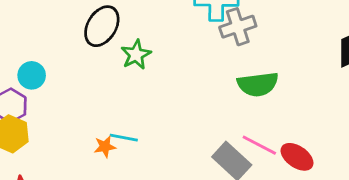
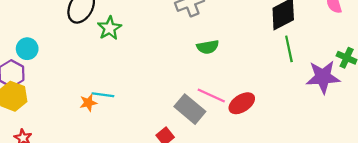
green semicircle: (258, 84) -> (208, 47), size x0.7
red ellipse: (297, 157) -> (242, 103), turned -65

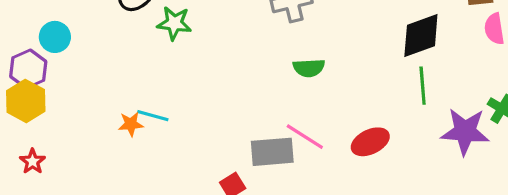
green star: (109, 28) -> (174, 23), turned 30
red ellipse: (242, 103) -> (370, 142), moved
gray rectangle: (190, 109) -> (272, 152), turned -52

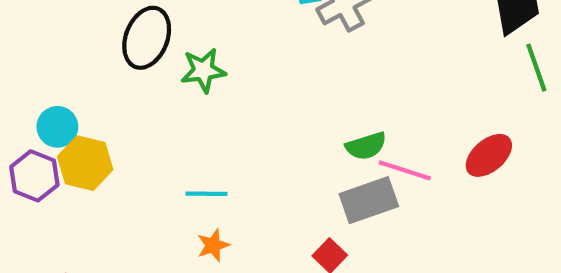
green semicircle: (309, 68) -> (366, 146), moved
yellow hexagon: (26, 101) -> (85, 163), moved
orange star: (131, 124) -> (213, 245), moved

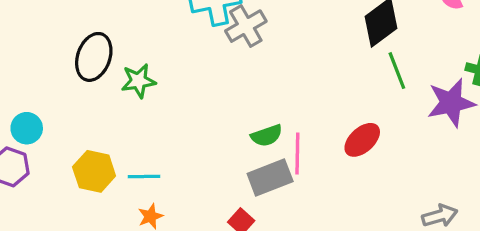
yellow hexagon: (85, 163) -> (94, 171), moved
pink line: (405, 170) -> (297, 154), turned 75

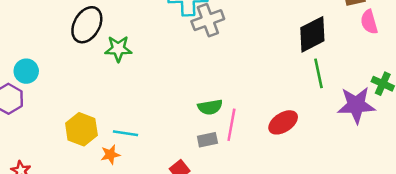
yellow hexagon: (94, 171) -> (81, 129), moved
cyan line: (144, 176) -> (126, 133), moved
gray rectangle: (270, 178) -> (207, 140), size x0.6

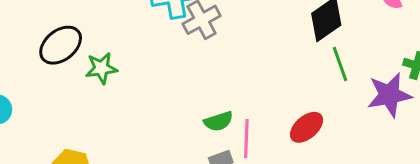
black ellipse: (87, 25) -> (61, 45), turned 30

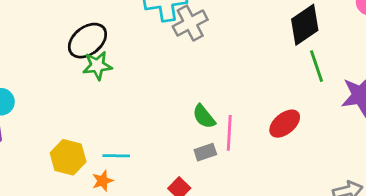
black ellipse: (61, 45) -> (87, 41), moved
green semicircle: (218, 121) -> (204, 117), turned 68

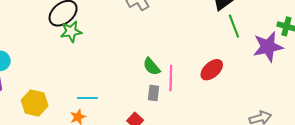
gray rectangle: (205, 152) -> (154, 93), turned -63
yellow hexagon: (68, 157) -> (35, 103), moved

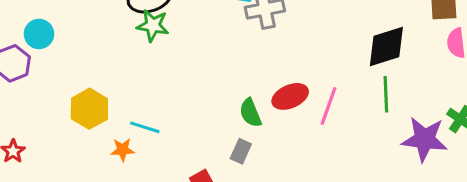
red ellipse: (212, 70) -> (290, 96), moved
pink line: (171, 78) -> (329, 106), moved
yellow hexagon: (35, 103) -> (89, 109), moved

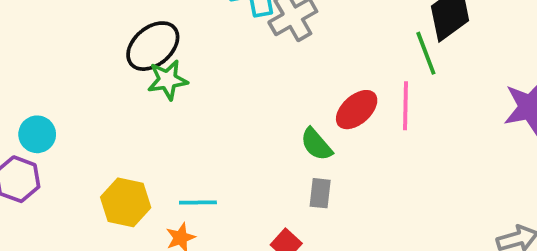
green line: (386, 94) -> (426, 53), moved

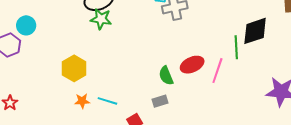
gray rectangle: (320, 193) -> (160, 101), turned 49
yellow hexagon: (126, 202) -> (74, 68), moved
cyan line: (198, 203) -> (107, 101), moved

